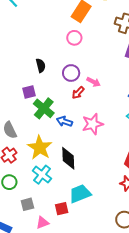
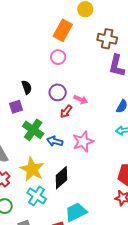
purple square: (29, 92) -> (16, 107), moved
black diamond: (68, 158) -> (61, 178), turned 55

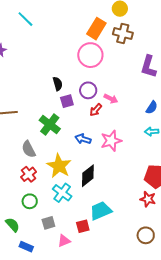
brown cross: (107, 39) -> (123, 33), moved
pink circle: (58, 57) -> (90, 55), size x1.6
purple square: (16, 107) -> (67, 101), moved
green cross: (33, 130) -> (50, 124), moved

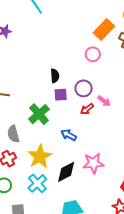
pink circle: (90, 55) -> (93, 54), size x0.6
pink star: (111, 141) -> (93, 163), moved

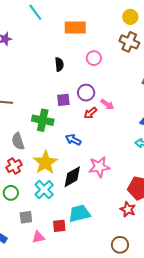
orange rectangle: (104, 29) -> (75, 28), moved, turned 50
black semicircle: (55, 76) -> (59, 64), moved
green cross: (39, 114) -> (43, 120), turned -35

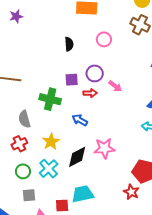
red arrow: (90, 113) -> (90, 93), moved, turned -144
yellow star: (45, 163) -> (51, 142), size x0.7
green circle: (11, 193) -> (23, 171), moved

